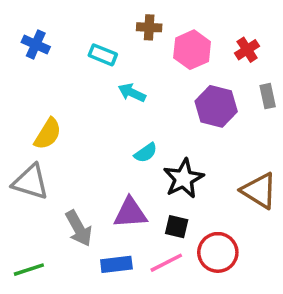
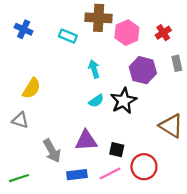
brown cross: (149, 27) -> (99, 18), size x1.6
cyan arrow: (132, 93) -> (94, 69), moved, turned 48
black star: (183, 179) -> (124, 101), moved
gray triangle: (31, 182) -> (20, 120), size x0.7

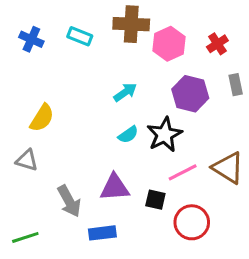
cyan rectangle: (68, 36) -> (80, 36), moved
cyan arrow: (94, 69) -> (125, 92), turned 72
pink line: (110, 173) -> (183, 172), moved

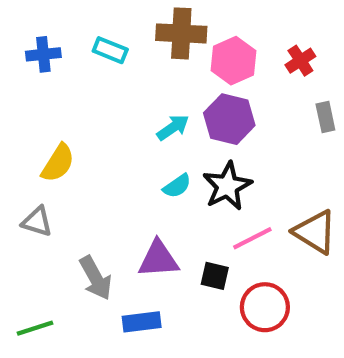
blue cross: (31, 39) -> (43, 54), turned -30
purple hexagon: (190, 94) -> (229, 119), moved

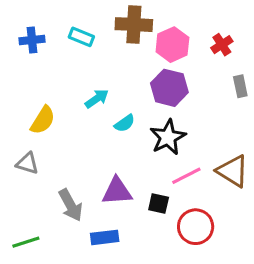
cyan arrow: (173, 127) -> (97, 99), moved
cyan semicircle: (177, 186) -> (125, 123), moved

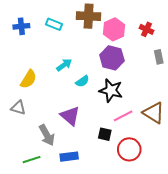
red cross: (222, 45) -> (147, 29), turned -32
black star: (168, 137) -> (111, 90), turned -30
purple triangle: (117, 191) -> (70, 116), moved, turned 45
green line: (26, 242) -> (32, 160), moved

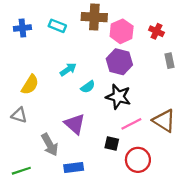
green line: (32, 160) -> (21, 171), moved

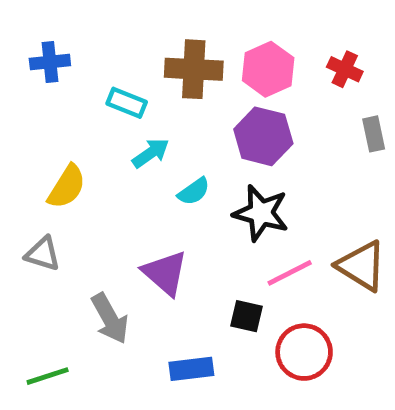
brown cross: (94, 17) -> (194, 69), moved
cyan rectangle: (57, 26) -> (127, 103), moved
blue rectangle: (74, 167) -> (191, 369), moved

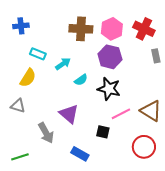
red cross: (345, 69) -> (144, 29), size x1.5
cyan rectangle: (127, 103) -> (38, 54), moved
red circle: (304, 352) -> (144, 147), moved
blue rectangle: (191, 369) -> (80, 154), turned 36

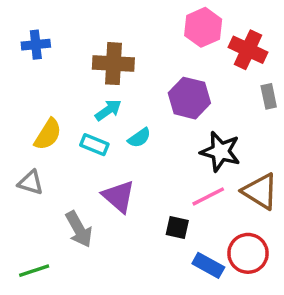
brown cross: (81, 29) -> (113, 64), moved
pink hexagon: (112, 29) -> (203, 27), moved
cyan rectangle: (38, 54) -> (94, 145), moved
black star: (109, 89) -> (220, 152), moved
blue rectangle: (80, 154) -> (208, 265), moved

